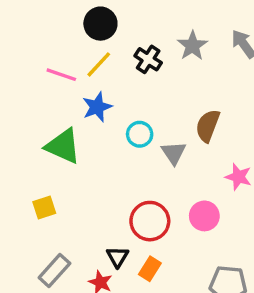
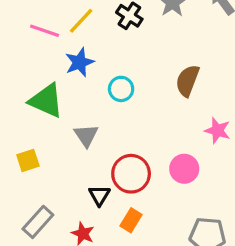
gray triangle: (174, 153) -> (86, 135), moved
black triangle: (117, 257) -> (99, 195), moved

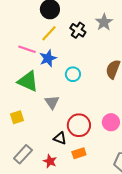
pink line: (45, 31) -> (27, 49), moved
black triangle: (99, 195) -> (60, 138), turned -40
orange rectangle: (131, 220) -> (79, 153), turned 40

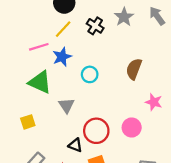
pink line: (27, 49) -> (39, 47), turned -36

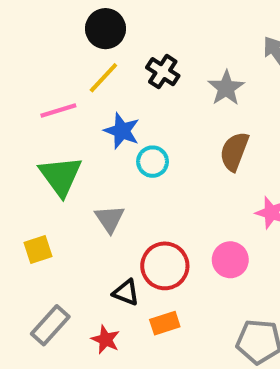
gray star: (124, 17) -> (226, 88), moved
blue star: (62, 57) -> (122, 131), moved, turned -30
green triangle: (40, 82) -> (60, 176), turned 30

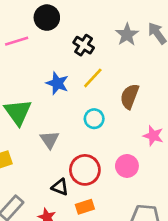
yellow line: (103, 78) -> (93, 78), moved
gray star: (226, 88) -> (127, 35), moved
pink line: (58, 110) -> (17, 41), moved
cyan circle: (153, 162) -> (94, 119), moved

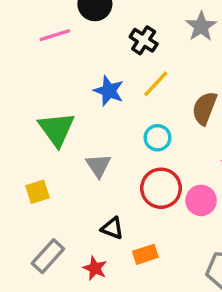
red circle: (85, 170) -> (161, 188), moved

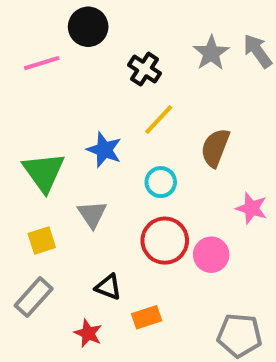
blue star: (109, 91) -> (104, 150), moved
yellow square: (37, 192) -> (42, 241), moved
gray rectangle: (48, 256) -> (34, 297), moved

